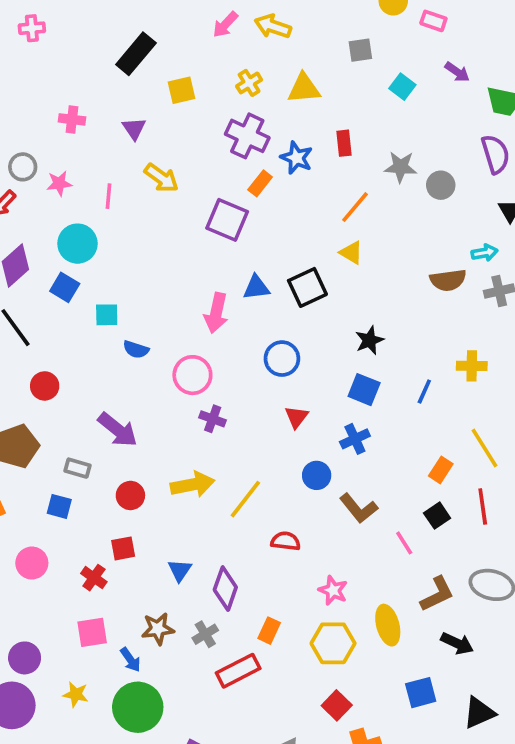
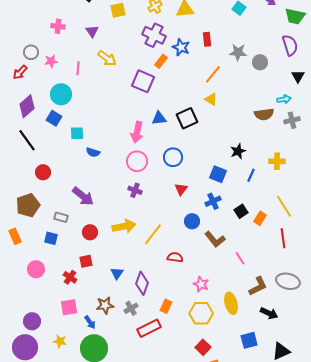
black star: (370, 340) -> (238, 151), moved
pink circle: (192, 375) -> (137, 161), moved
black square: (437, 516) -> (241, 211), moved

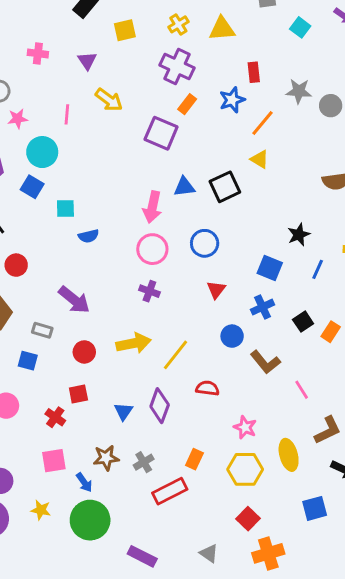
blue star: (181, 47) -> (232, 100), moved, turned 30
pink star: (51, 61) -> (18, 119), moved
blue semicircle: (93, 152) -> (89, 236), turned -32
purple diamond: (142, 283) -> (160, 406), moved

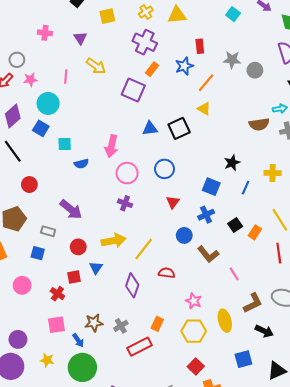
pink arrow: (152, 207) -> (111, 146), moved
blue triangle: (123, 411) -> (96, 268), moved

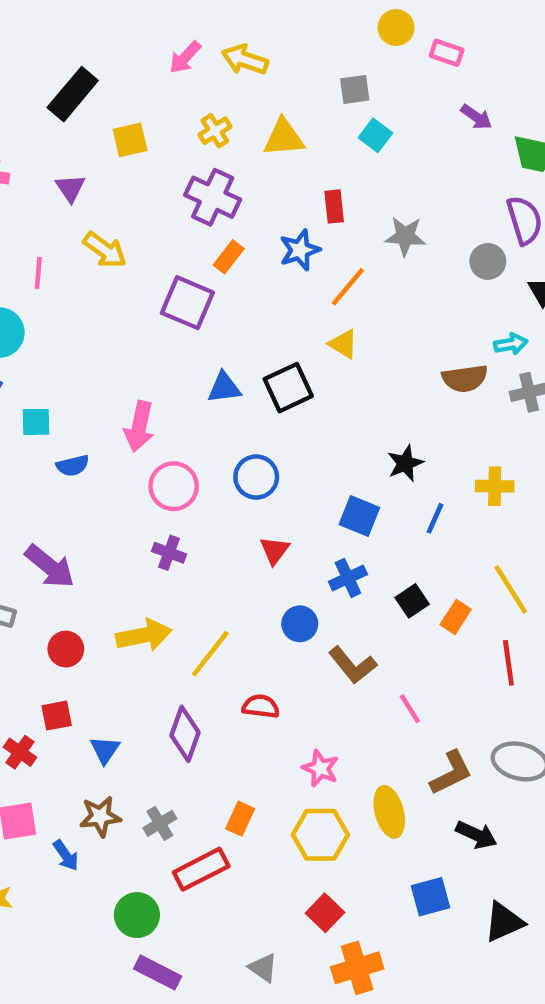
cyan square: (233, 14) -> (375, 135), moved
gray circle: (255, 70) -> (488, 261), moved
blue triangle: (96, 268) -> (105, 750), moved
green circle: (82, 367) -> (137, 915), moved, size x0.7

